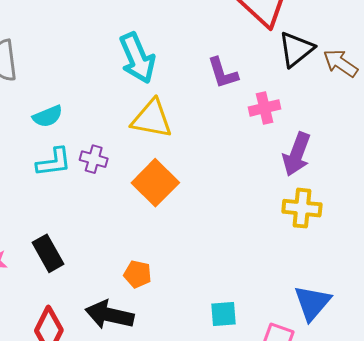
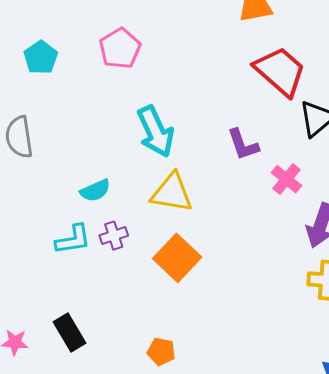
pink cross: (265, 108) -> (286, 179), turned -36
cyan semicircle: (48, 116) -> (95, 191), moved
purple cross: (94, 159) -> (114, 236), turned -32

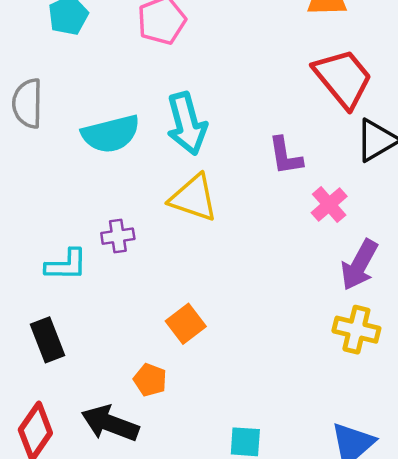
cyan semicircle: (95, 191) -> (111, 134), moved, size x1.6
cyan L-shape: (73, 240) -> (66, 265), moved
orange square: (177, 258) -> (186, 324), moved, size x0.7

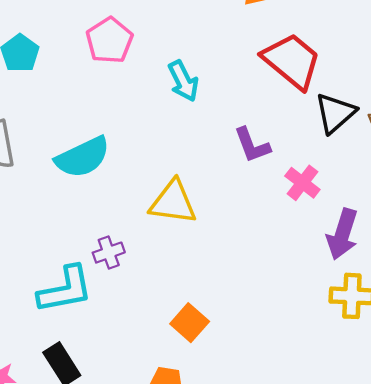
cyan arrow: (187, 124) -> (183, 81), moved, size x0.7
cyan L-shape: (66, 265) -> (65, 290), size x1.4

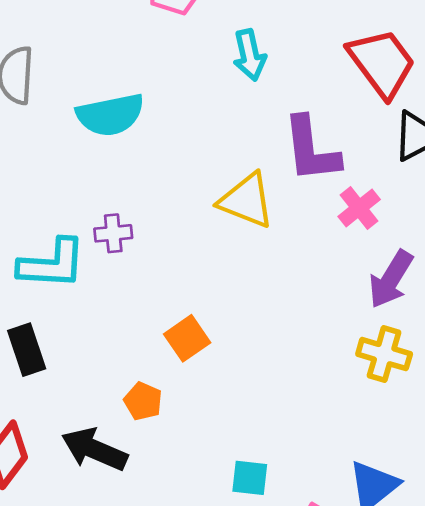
purple L-shape: (252, 145) -> (311, 149), size x1.5
yellow triangle: (173, 202) -> (247, 201), moved

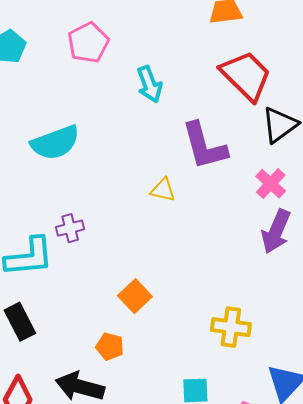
yellow triangle: (247, 201) -> (163, 190), size x0.6
pink cross: (359, 208) -> (271, 184), moved
yellow cross: (384, 354) -> (231, 327), moved

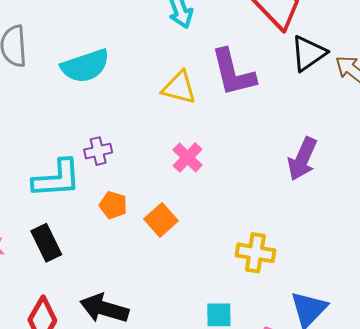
pink cross: (271, 184) -> (188, 157), moved
yellow triangle: (163, 190) -> (179, 88), moved, size x1.4
orange pentagon: (110, 346) -> (113, 205), moved

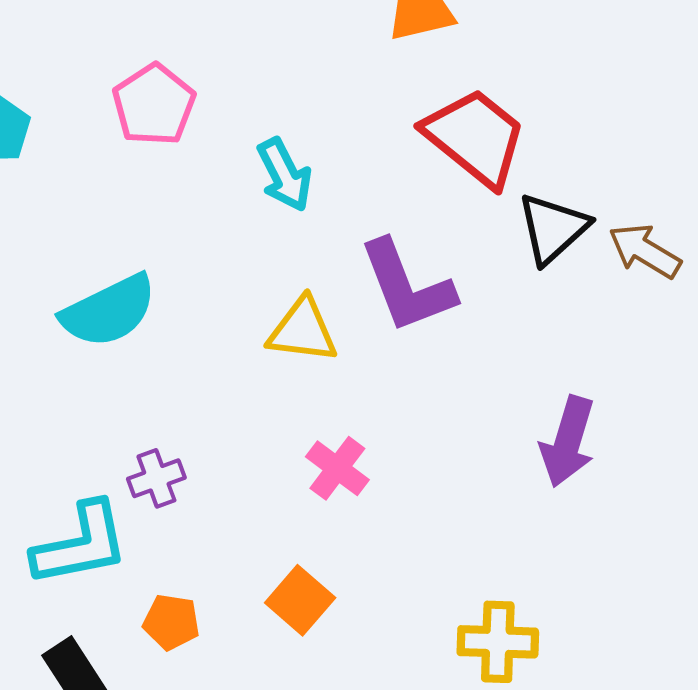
orange pentagon: (113, 205) -> (171, 622), moved

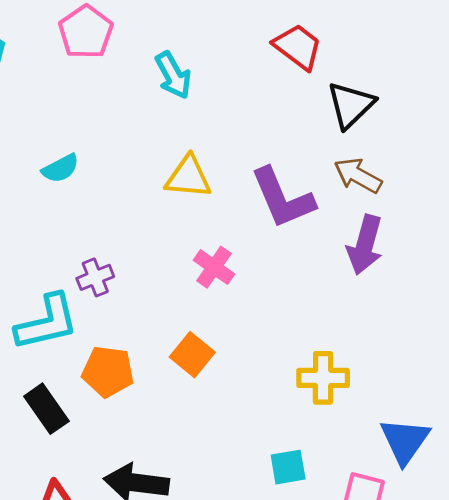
red trapezoid: (475, 137) -> (298, 47), size x0.7
brown arrow: (645, 251) -> (358, 176), moved
purple L-shape: (407, 286) -> (282, 198), moved
cyan semicircle: (109, 311) -> (61, 168), size x0.6
orange pentagon: (171, 622) -> (108, 372), size x1.4

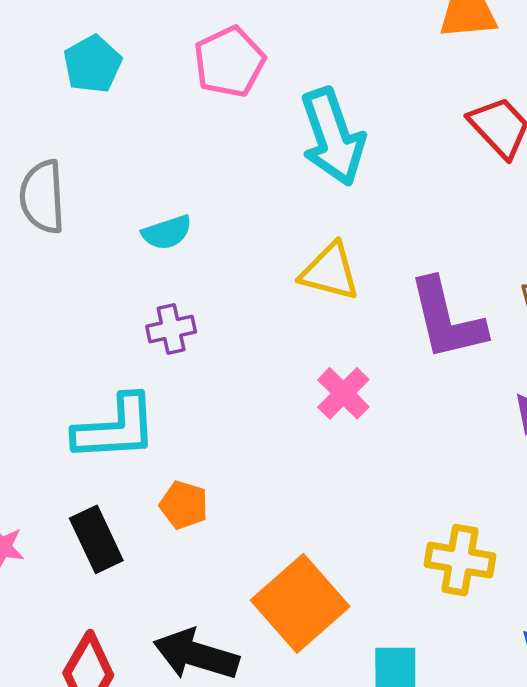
cyan arrow: (173, 75) -> (333, 137), size x1.5
purple cross: (95, 277) -> (171, 329), moved
orange square: (192, 355) -> (300, 603), moved, size x1.6
orange pentagon: (108, 372) -> (184, 505), size x0.7

